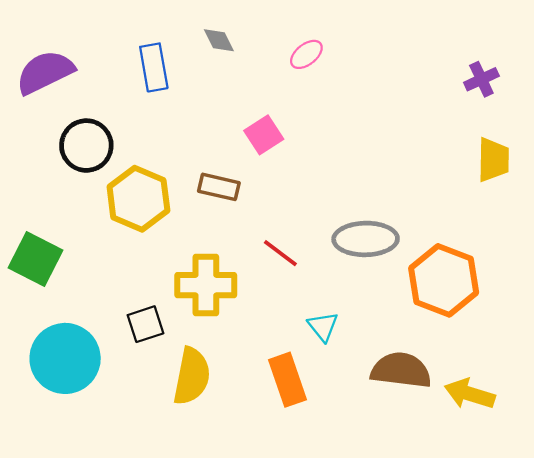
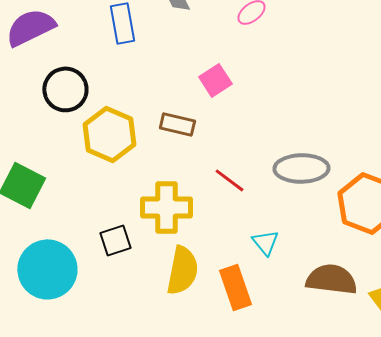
yellow semicircle: (192, 376) -> (182, 270), moved

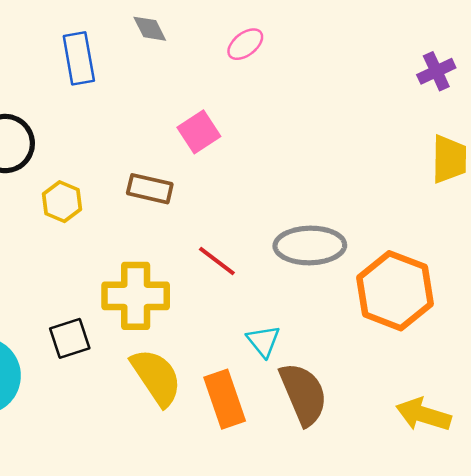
yellow hexagon: (109, 134) -> (62, 202), size x0.6
yellow semicircle: (182, 270) -> (156, 377), turned -45
brown semicircle: (331, 279) -> (303, 394), moved, turned 60

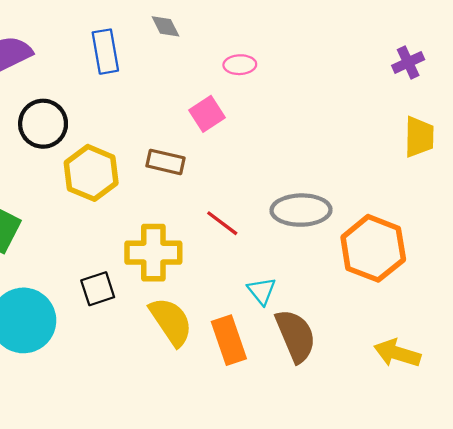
pink ellipse: (245, 44) -> (240, 65), moved, turned 36
yellow hexagon: (62, 202) -> (91, 173), size x1.6

